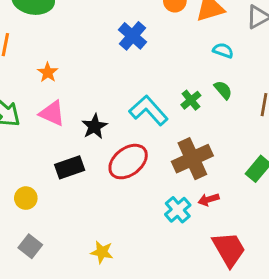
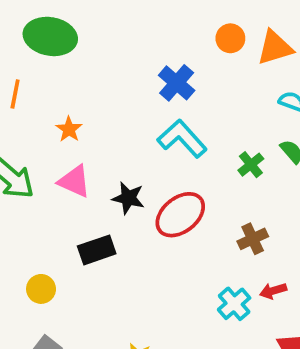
cyan L-shape: (149, 110) -> (182, 139), moved
black star: (94, 126) -> (128, 198), turned -30
brown cross: (192, 159) -> (253, 239), size x0.6
red ellipse: (128, 162) -> (180, 215), moved

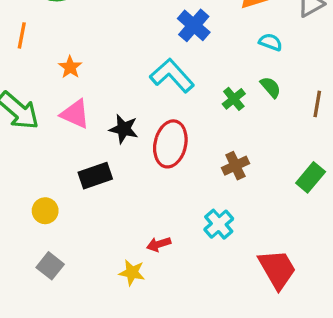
blue cross: (177, 83) -> (194, 25), moved
red ellipse: (180, 215) -> (170, 144), turned -39
red arrow: (273, 291) -> (159, 244), moved

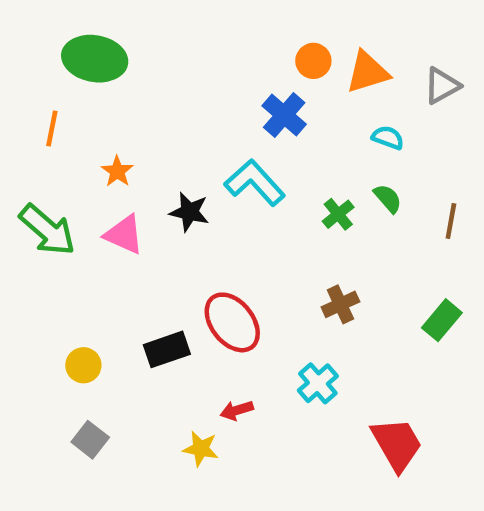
black star: (124, 129) -> (189, 212), moved
red ellipse: (170, 144) -> (232, 322), moved, turned -51
black rectangle: (95, 176) -> (167, 349), moved

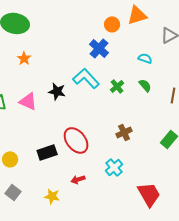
orange triangle: (367, 72) -> (137, 15), moved
orange star: (117, 171) -> (24, 58), moved
green cross: (338, 214) -> (117, 86), moved
yellow star: (201, 449) -> (52, 196), moved

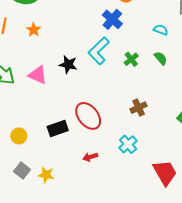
cyan L-shape: (86, 78) -> (99, 51), turned -92
yellow star: (52, 196) -> (46, 175), moved

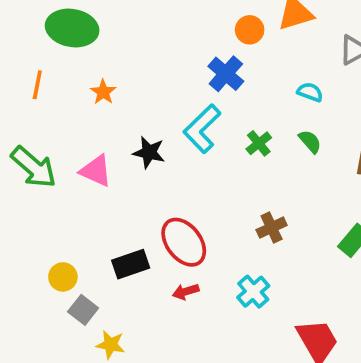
orange star: (34, 30) -> (103, 92), moved
red arrow: (90, 157) -> (186, 292), moved
gray square: (22, 171) -> (83, 310), moved

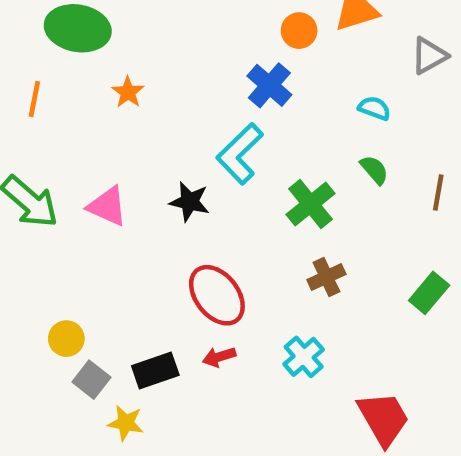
orange star: (103, 92) -> (128, 92), moved
green cross: (259, 143) -> (310, 204), moved, size x1.5
black star: (149, 152) -> (190, 202), moved
black rectangle: (131, 264) -> (155, 371), moved

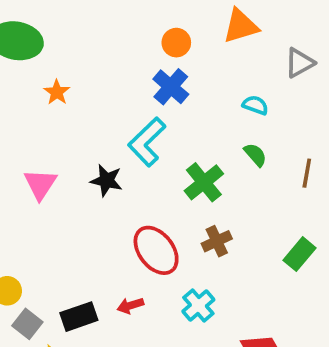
orange circle: (299, 31) -> (176, 43), moved
pink triangle: (107, 206) -> (40, 184), turned 39
red ellipse: (217, 295) -> (156, 250), moved

